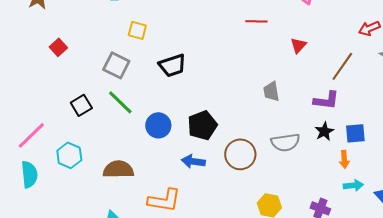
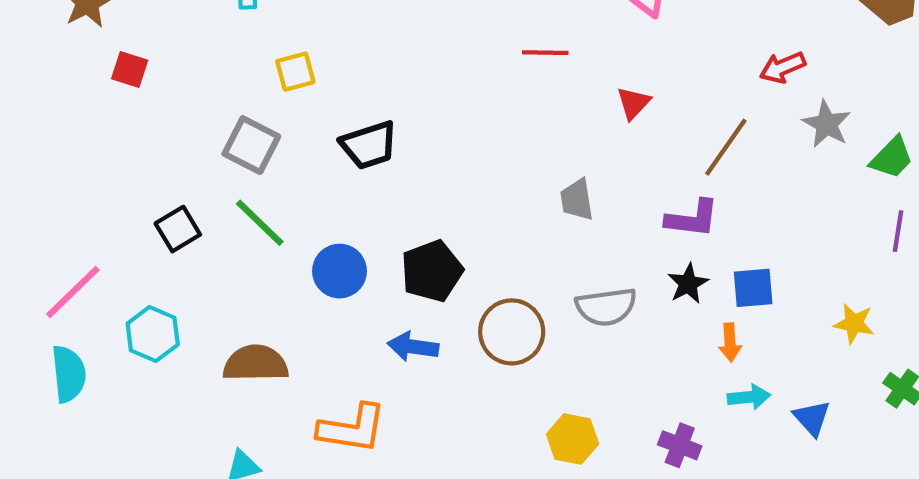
yellow square: (137, 30) -> (295, 72), turned -30
red square: (58, 47) -> (130, 69), moved, turned -30

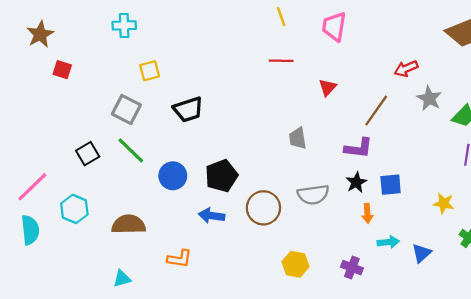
orange arrow: (730, 342) -> (367, 213), moved
blue triangle: (812, 418) -> (422, 253), turned 30
orange L-shape: (352, 429) -> (179, 259), size x0.7

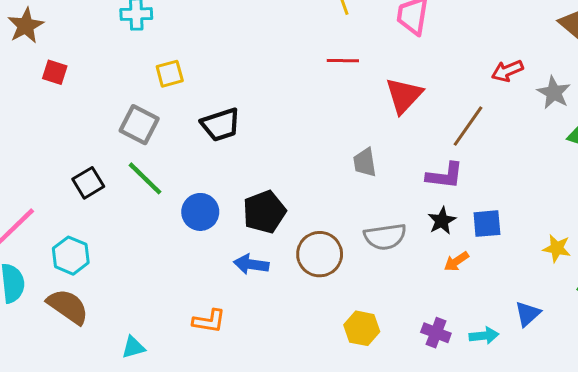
red triangle: (328, 87) -> (404, 96), size x1.6
gray star: (429, 98) -> (554, 93), moved
orange arrow: (367, 213) -> (456, 261), turned 60
brown semicircle: (129, 224) -> (68, 307), moved, turned 36
cyan arrow: (388, 242) -> (484, 336), moved

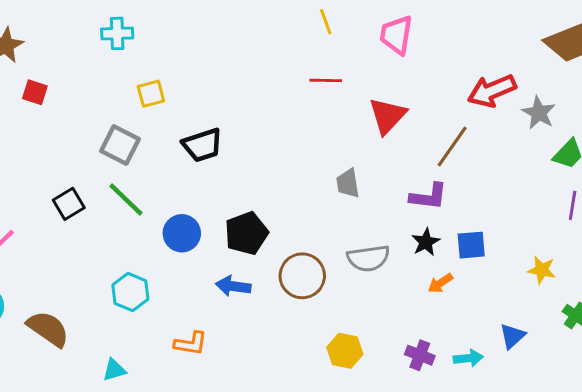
red arrow: (507, 71) -> (492, 91), size x1.5
cyan hexagon: (71, 256) -> (130, 292), moved

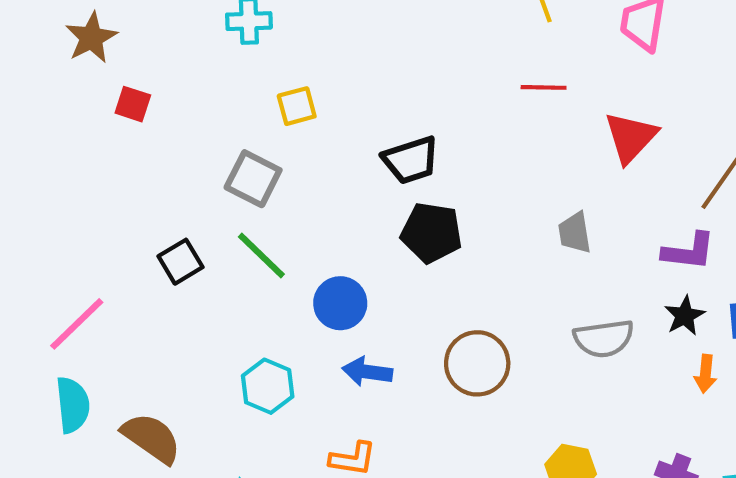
black trapezoid: (202, 145) -> (411, 160), moved
black pentagon: (246, 233) -> (432, 233), moved, turned 30
brown circle: (302, 276) -> (477, 363), moved
orange arrow: (440, 283) -> (705, 374), turned -50
blue arrow: (233, 286) -> (367, 372), moved

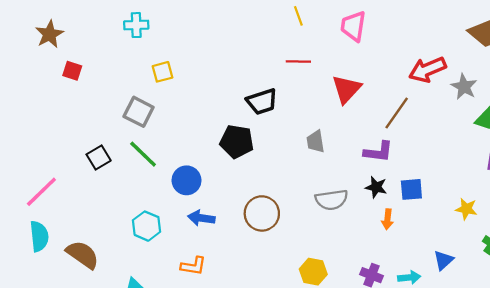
black trapezoid: (411, 160) -> (262, 102), moved
black star: (685, 316) -> (376, 187), turned -30

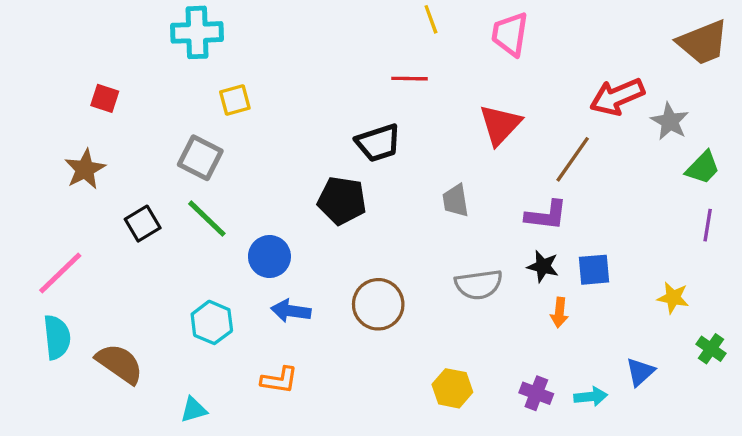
cyan cross: (136, 25) -> (197, 32), size x1.4
brown star: (49, 34) -> (85, 169), moved
red line: (298, 62) -> (409, 79), moved

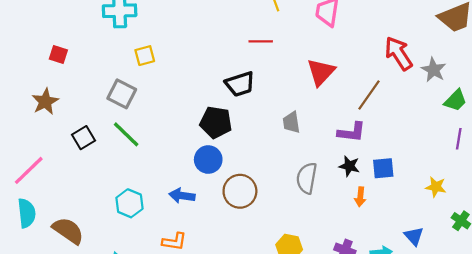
red arrow: (617, 97) -> (399, 53), turned 80
blue circle: (269, 256) -> (208, 160), moved
gray semicircle: (479, 285) -> (307, 178), turned 108
blue triangle: (640, 372) -> (414, 236), turned -30

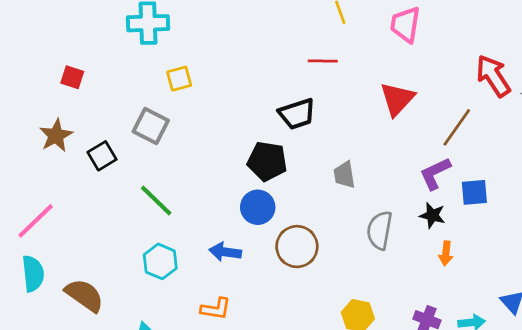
gray trapezoid: (291, 122) -> (344, 175), moved
purple L-shape: (352, 132) -> (435, 173), turned 148
green line: (126, 134) -> (156, 200), moved
black square: (83, 138) -> (102, 156), moved
blue square: (383, 168) -> (474, 192), moved

